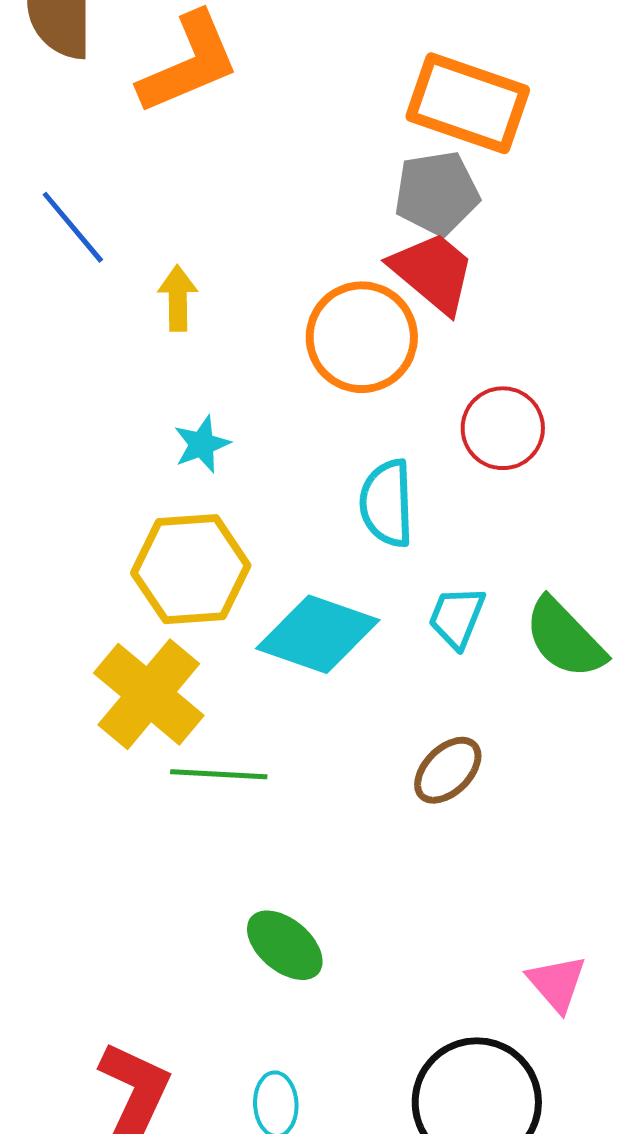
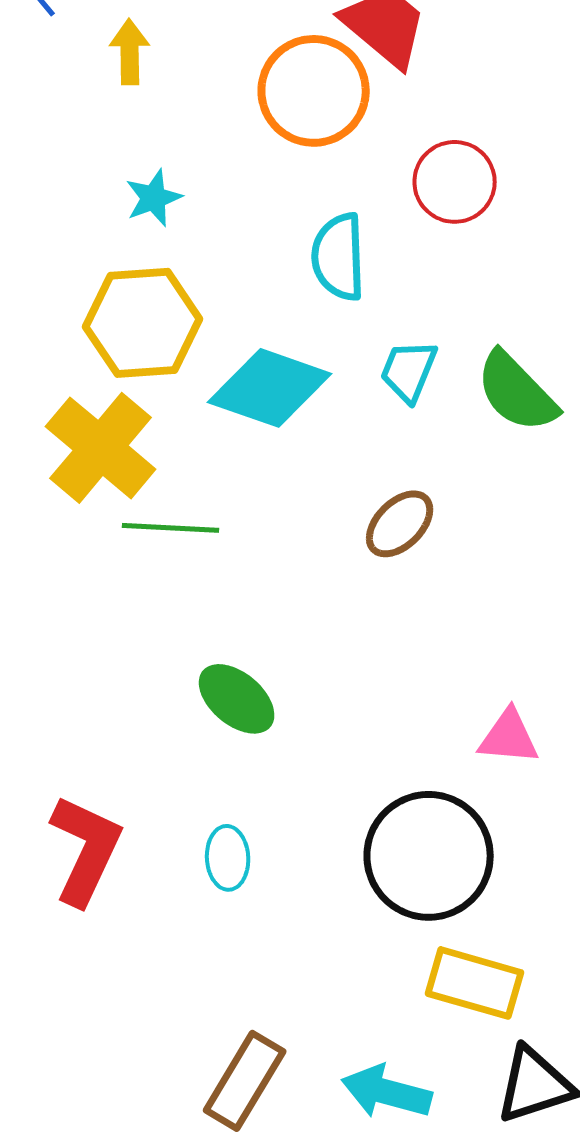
pink triangle: (557, 983) -> (509, 737), turned -44

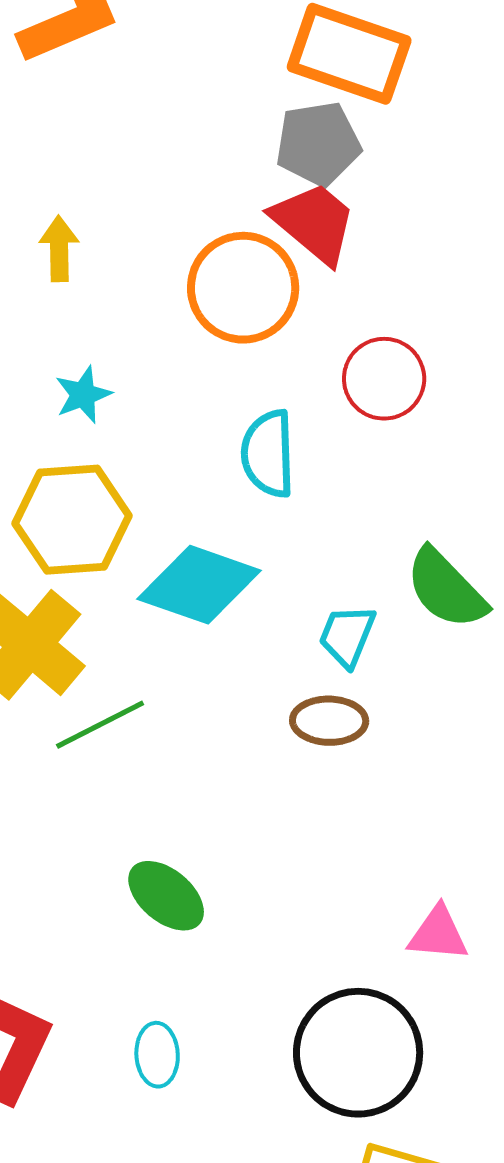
cyan trapezoid: (409, 371) -> (347, 636), moved
brown ellipse: (400, 524) -> (329, 721), turned 46
green line: (171, 528) -> (100, 725), turned -30

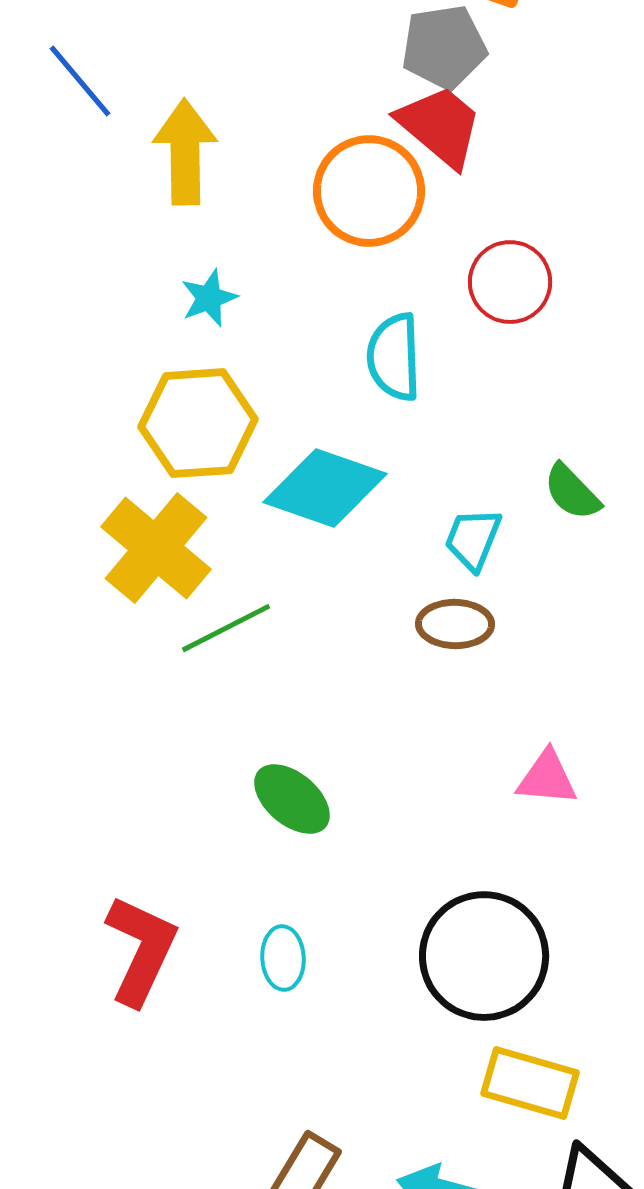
yellow arrow: (59, 249) -> (185, 152), size x1.6
green semicircle: (446, 589) -> (572, 492), size x0.7
pink triangle: (438, 934) -> (547, 778), moved

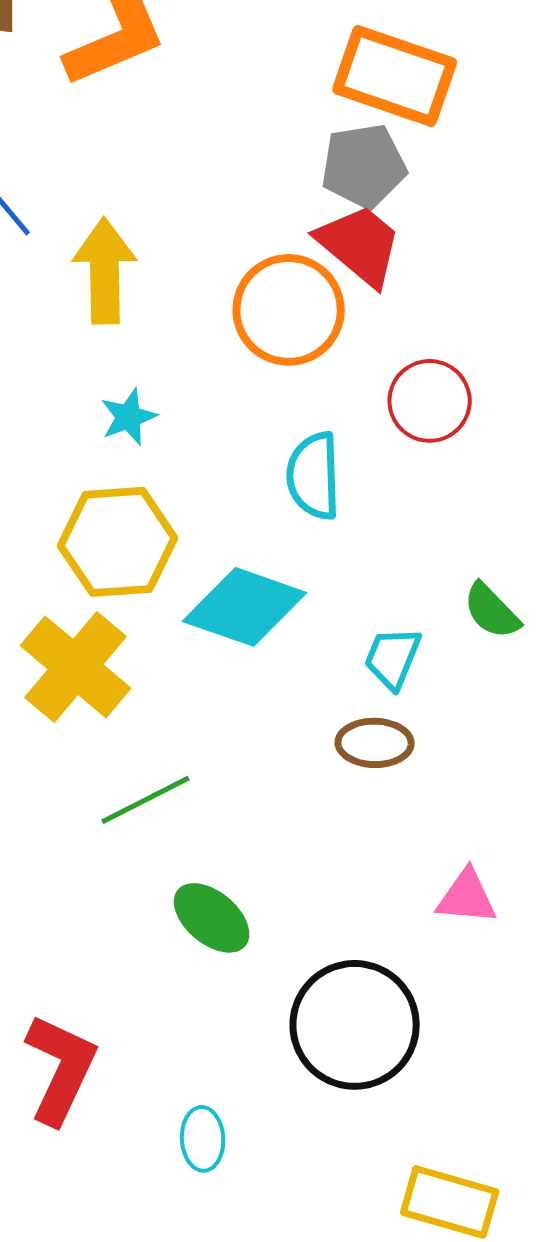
green line: (226, 628) -> (146, 800), moved
black circle: (484, 956) -> (355, 1025), moved
cyan ellipse: (283, 958) -> (203, 1139), moved

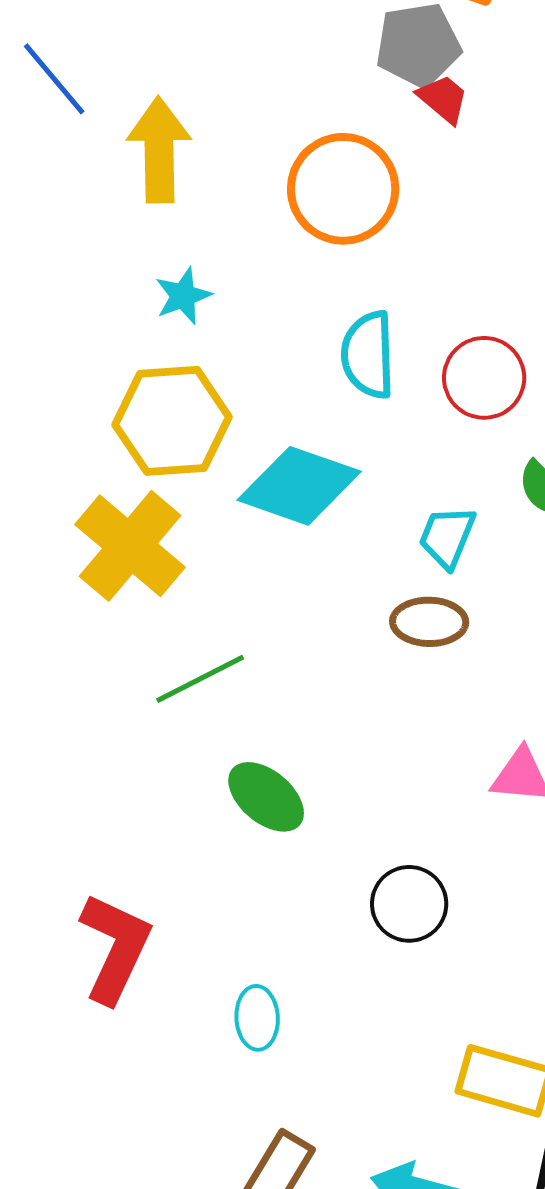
red trapezoid: (360, 245) -> (443, 99), moved, size x0.6
red circle: (430, 401) -> (484, 378), moved
black circle: (355, 1025) -> (409, 904), size x0.6

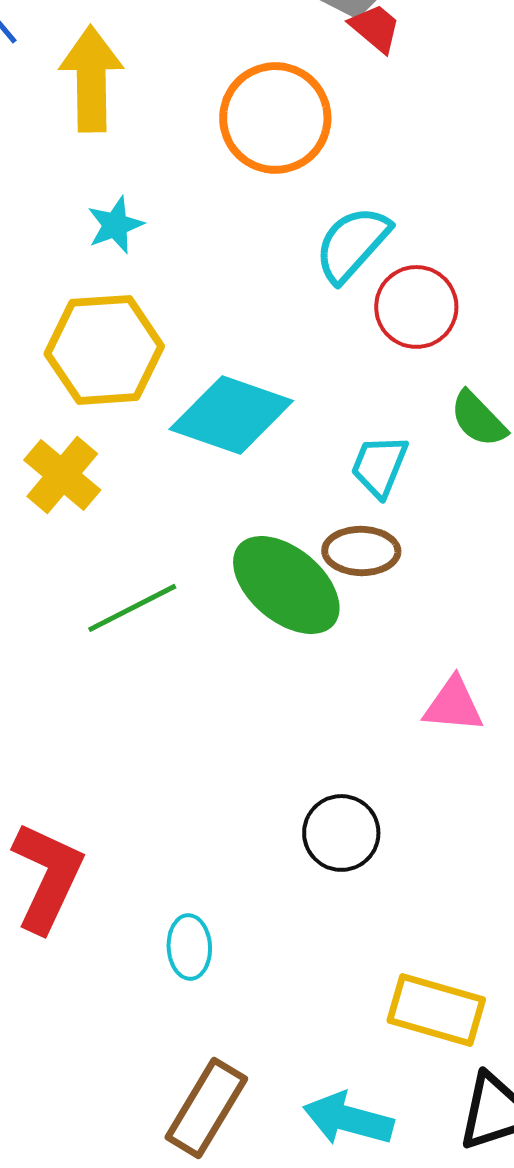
cyan semicircle: (368, 355) -> (352, 244), moved, turned 44
yellow cross: (130, 546) -> (62, 475), size x0.7
green ellipse: (266, 797) -> (286, 585), moved, size x1.4

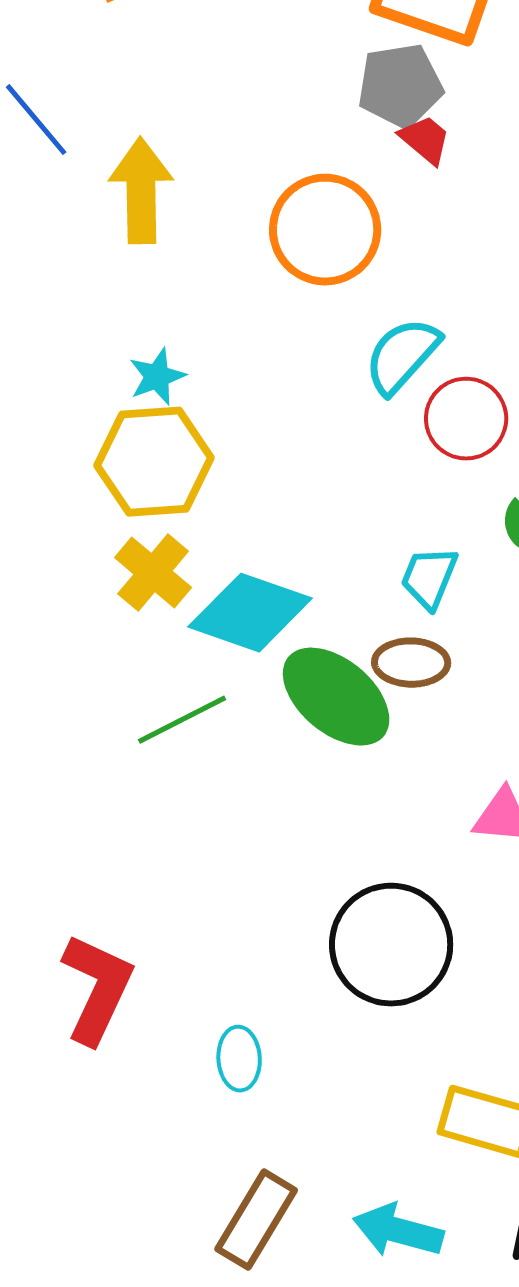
cyan star: (115, 225) -> (157, 377), moved
cyan diamond: (231, 415) -> (250, 613), moved
yellow cross: (62, 475) -> (153, 573), moved
black circle: (341, 833) -> (391, 945), size x1.6

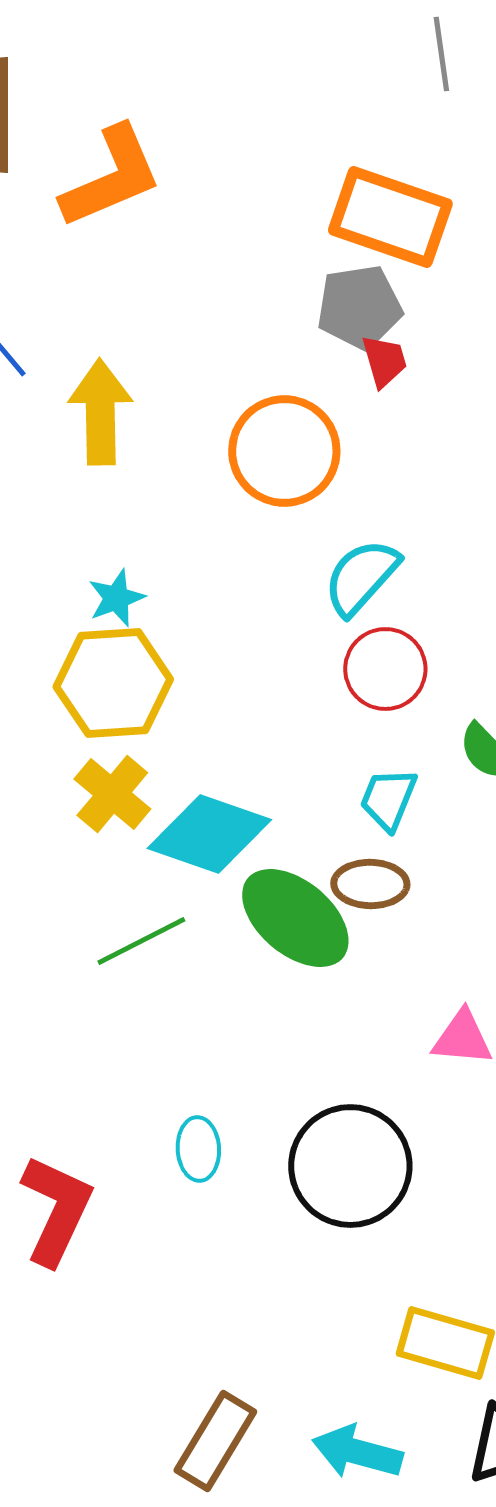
red trapezoid: (425, 140) -> (384, 361), turned 34
red circle: (466, 419) -> (385, 669), moved
cyan ellipse: (239, 1059) -> (198, 1149), moved

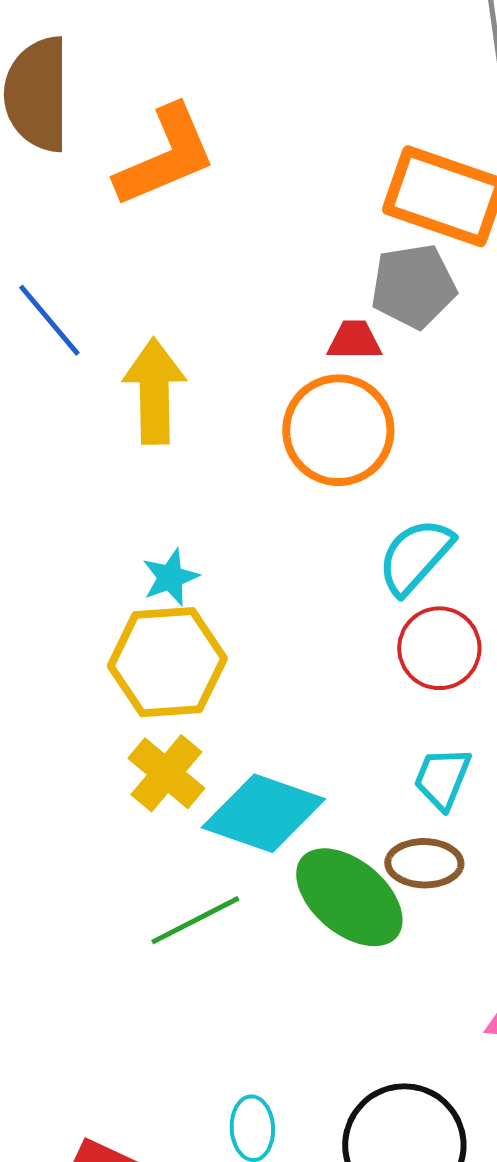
red trapezoid: (384, 361) -> (354, 340), moved, turned -74

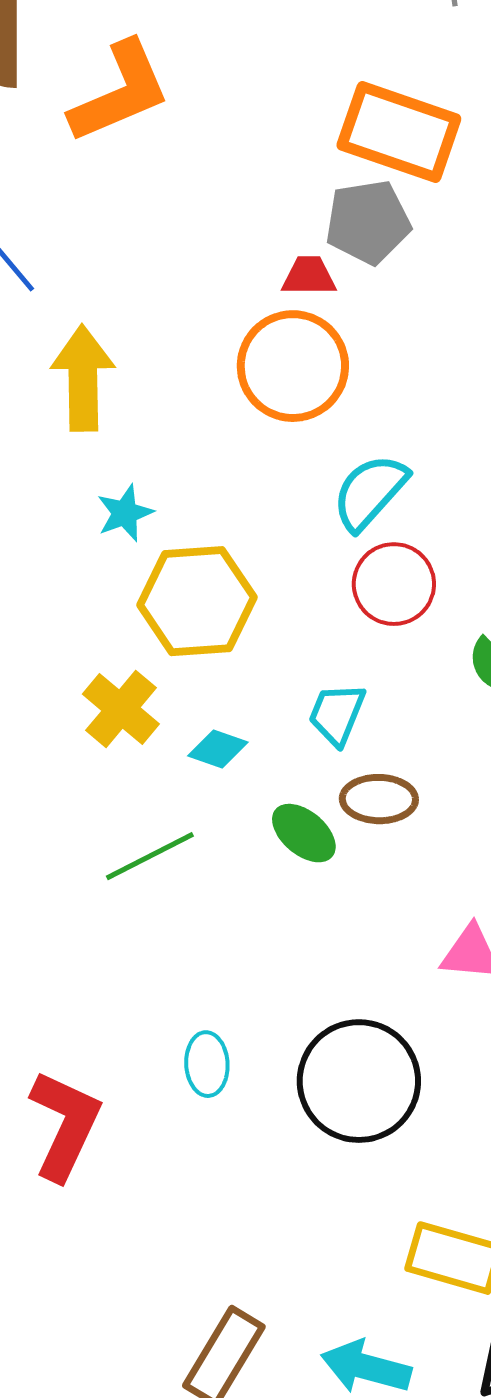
yellow arrow: (154, 391) -> (83, 378), moved
yellow hexagon: (167, 662) -> (197, 601), moved
cyan trapezoid: (442, 778) -> (337, 714), moved
cyan diamond: (263, 813) -> (218, 749), size x0.5
green ellipse: (349, 897) -> (304, 833), size x0.6

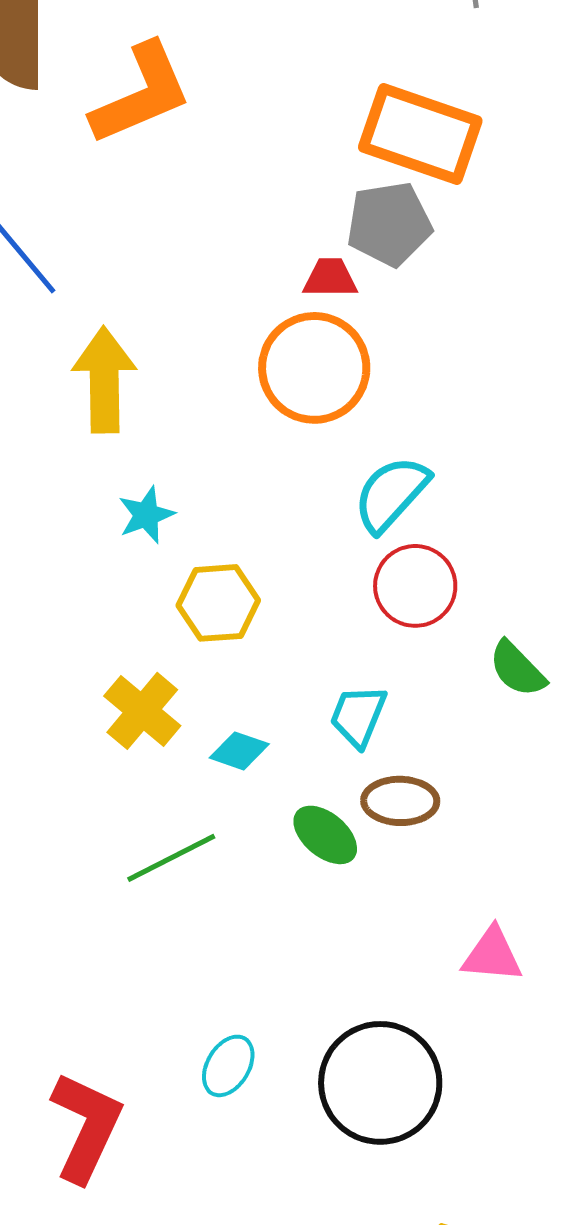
yellow hexagon: (197, 601) -> (218, 603), size x0.7
cyan ellipse: (207, 1064) -> (228, 1066), turned 34

